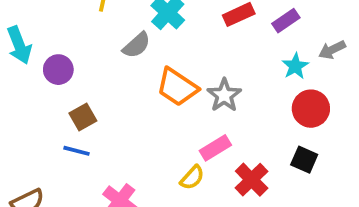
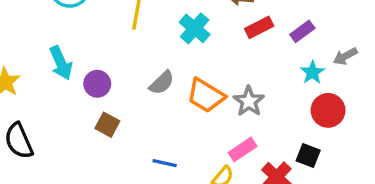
gray semicircle: (137, 45) -> (162, 83), moved
brown square: (83, 117) -> (107, 125), moved, turned -30
blue line: (76, 151) -> (165, 163), moved
black square: (304, 160) -> (308, 156), moved

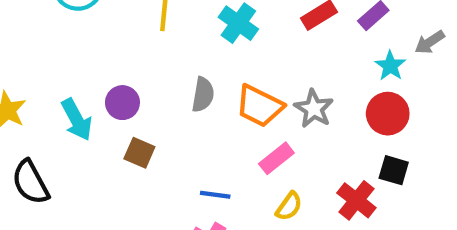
cyan arrow: (61, 63) -> (77, 120), moved
gray semicircle: (162, 83) -> (203, 95), turned -32
red circle: (328, 110) -> (388, 114), moved
pink rectangle: (243, 149) -> (276, 158), moved

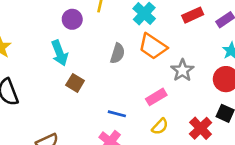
purple circle: (122, 103) -> (72, 19), moved
orange trapezoid: (259, 106) -> (153, 46), moved
cyan arrow: (77, 120) -> (60, 53), moved

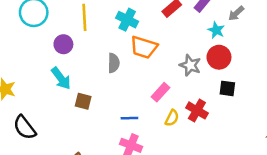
gray star: (182, 70) -> (190, 65), moved
red cross: (201, 128) -> (197, 110), moved

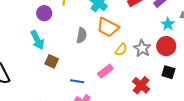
pink rectangle: (161, 92) -> (105, 71), moved
blue line: (129, 118) -> (77, 81), moved
yellow semicircle: (172, 118) -> (121, 50), moved

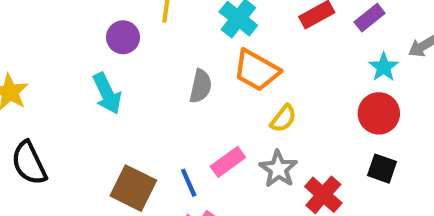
gray star: (142, 48) -> (278, 169), moved
brown square: (52, 61) -> (133, 188), moved, size x1.5
pink rectangle: (105, 71) -> (228, 162), moved
blue line: (77, 81) -> (189, 183), turned 56

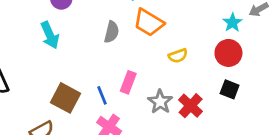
yellow semicircle: (283, 118) -> (178, 56), moved, turned 30
pink rectangle: (228, 162) -> (128, 82), turned -35
gray star: (278, 169) -> (160, 102), moved

